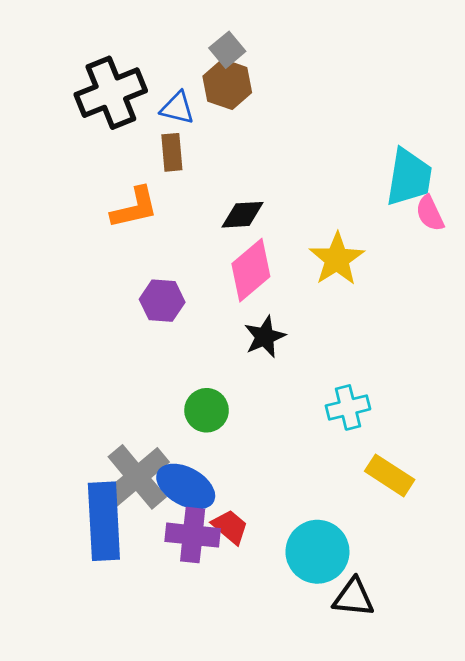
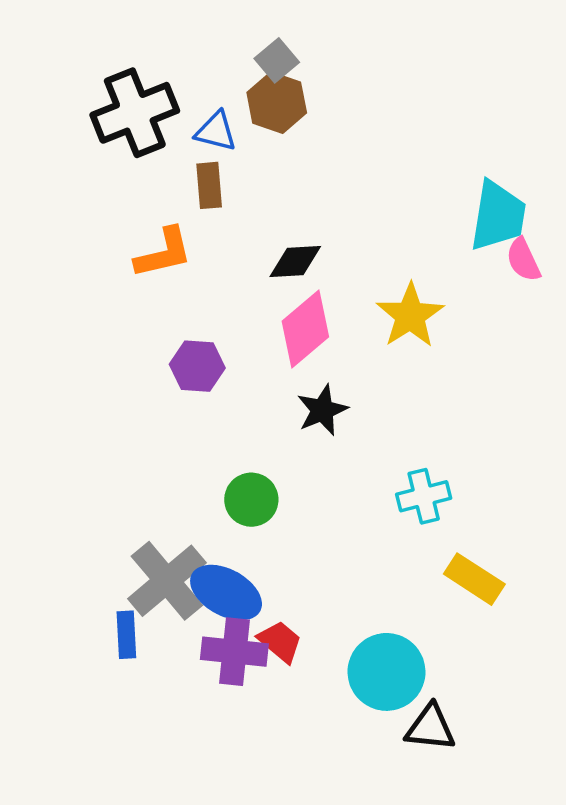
blue rectangle: (104, 521) -> (126, 635), size x0.5

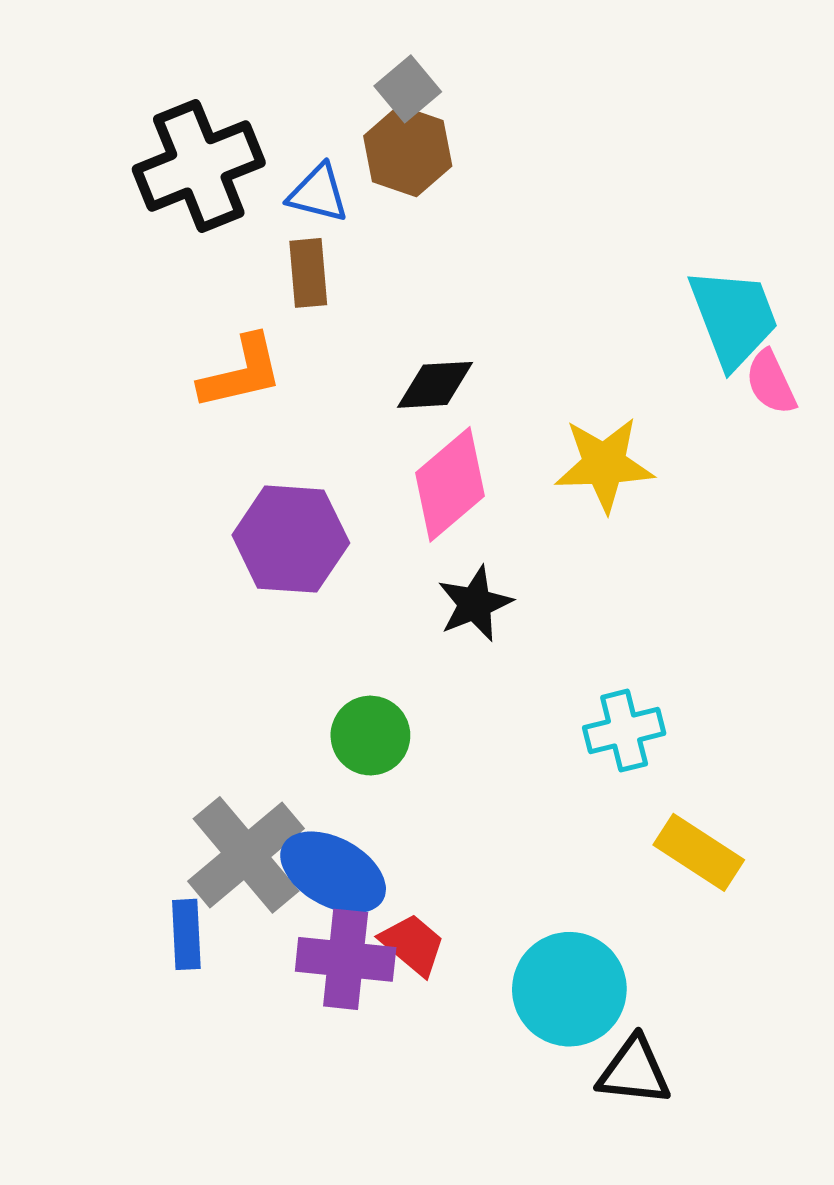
cyan trapezoid: (498, 216) -> (734, 318), turned -30
yellow star: (410, 316) -> (604, 464), turned 30
purple hexagon: (197, 366) -> (291, 539), size x1.4

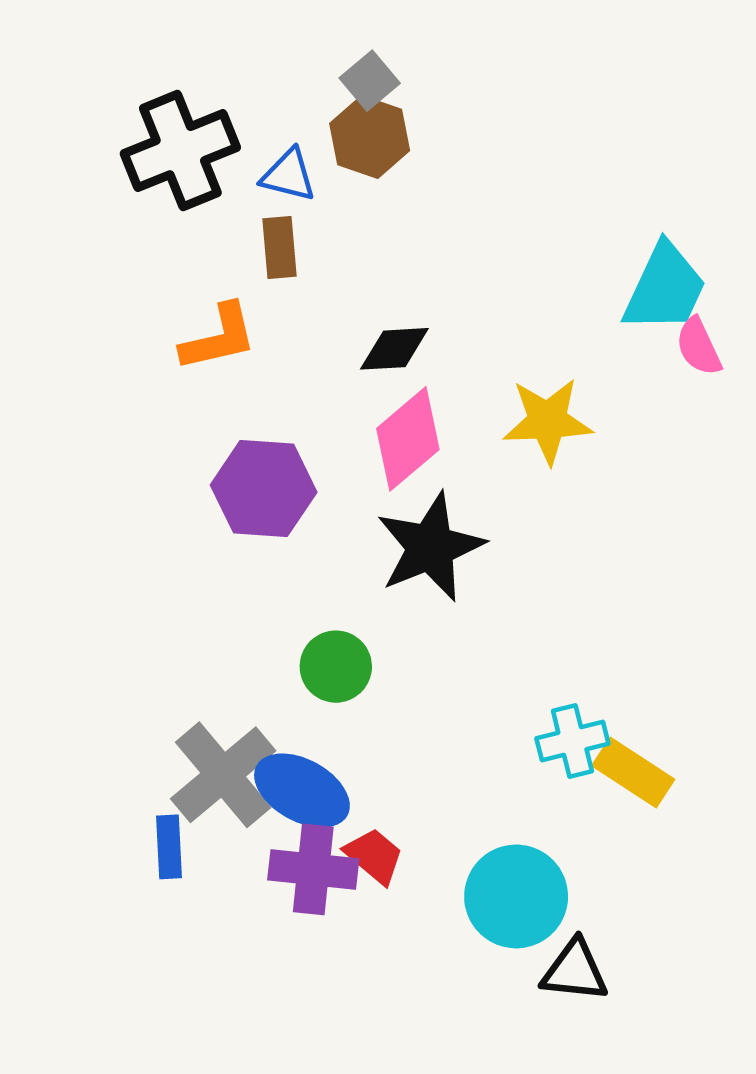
cyan trapezoid: (734, 318) -> (665, 288), turned 46
black star: (475, 604) -> (430, 547), size x1.6
cyan cross: (624, 731) -> (572, 741), moved

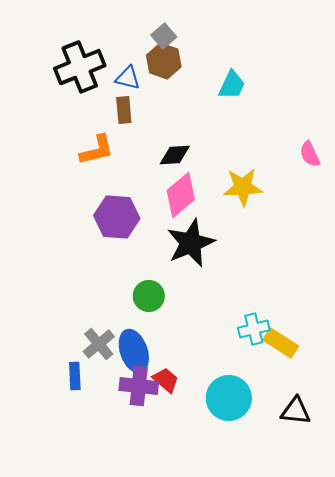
cyan trapezoid: (665, 288) -> (232, 85), moved, size x0.7
gray cross: (223, 775) -> (99, 344), size x0.7
blue ellipse: (302, 791) -> (134, 351), turned 42
black triangle: (575, 971) -> (296, 411), moved

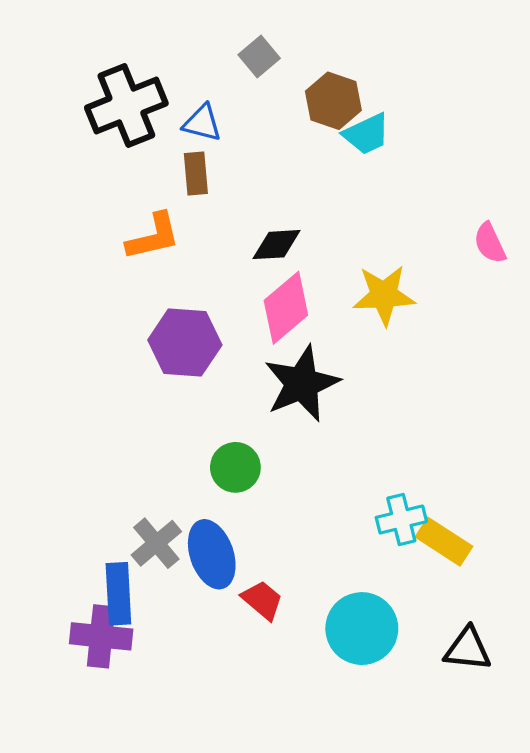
brown hexagon: (164, 61) -> (333, 101), moved
cyan trapezoid: (232, 85) -> (367, 134), turned 40
blue rectangle: (75, 376) -> (118, 594), size x1.4
purple cross: (139, 386) -> (101, 636), moved

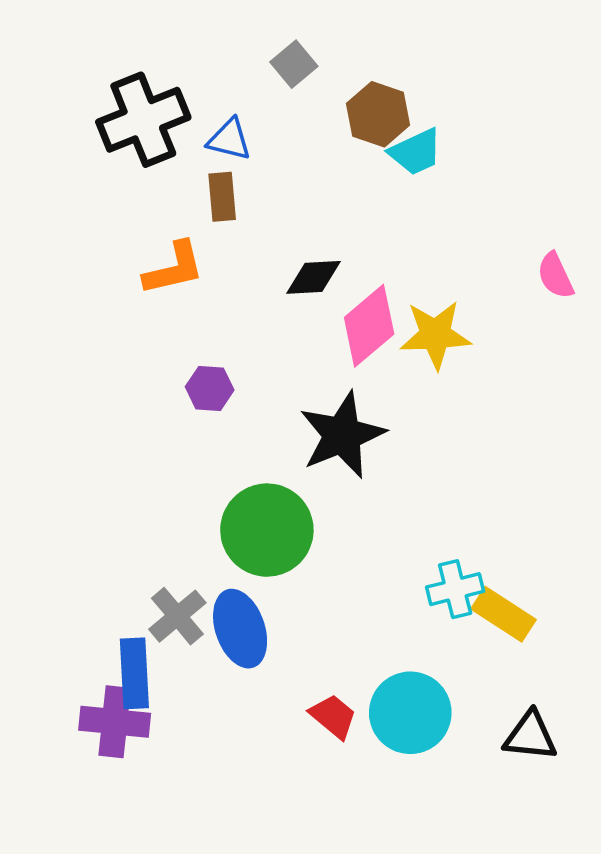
pink diamond: (286, 308) -> (369, 326), moved
purple hexagon: (185, 343) -> (210, 388), size x0.6
green circle: (235, 467) -> (267, 530), size x1.6
red trapezoid: (262, 600) -> (333, 716), moved

